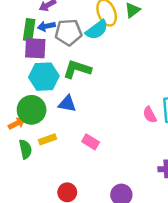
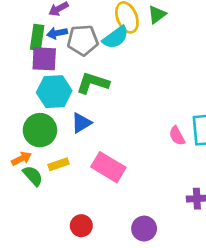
blue triangle: (67, 104) -> (81, 123), turned -42
orange arrow: (17, 123) -> (21, 159), moved
pink rectangle: (91, 142) -> (108, 167), size x1.6
green semicircle: (25, 149) -> (33, 176), turned -30

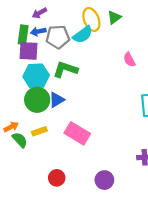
green circle: (40, 130) -> (37, 100), moved
pink semicircle: (177, 136) -> (129, 60), moved

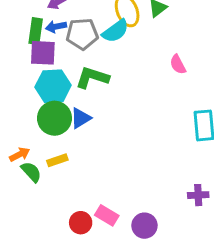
pink rectangle: (77, 133) -> (107, 215), moved, size x0.7

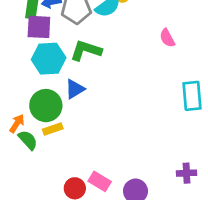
green circle: (54, 118) -> (46, 106), moved
orange arrow: (20, 154) -> (17, 123), turned -30
purple cross: (198, 195) -> (187, 173), moved

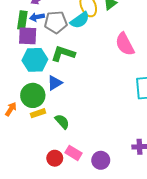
pink semicircle: (167, 38) -> (125, 44), size x1.6
green semicircle: (28, 140) -> (62, 122), moved

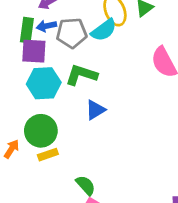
blue triangle: (55, 83) -> (95, 110), moved
green semicircle: (62, 122) -> (86, 185), moved

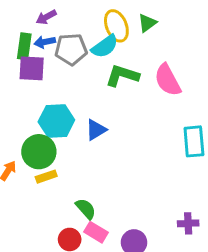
green L-shape: (81, 75) -> (122, 76), moved
cyan hexagon: (44, 83) -> (56, 121), moved

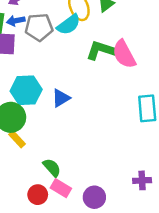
green L-shape: (122, 76) -> (101, 50), moved
yellow rectangle: (46, 177) -> (17, 139), turned 66

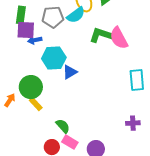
blue arrow: (16, 21) -> (35, 40), moved
cyan hexagon: (26, 90) -> (54, 58), moved
purple cross: (142, 180) -> (133, 123), moved

